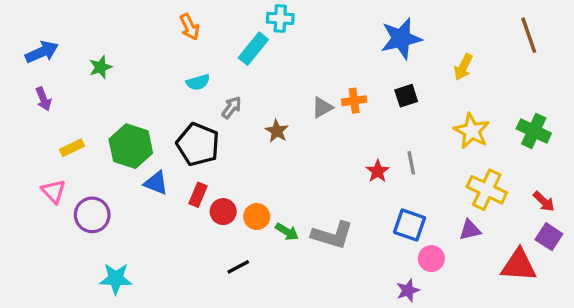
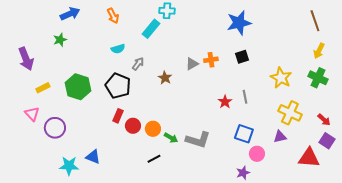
blue arrow: (42, 52) -> (70, 14), moved
yellow arrow: (463, 67) -> (319, 51), moved
purple arrow: (43, 99) -> (26, 59), size x1.6
blue triangle: (156, 183) -> (93, 157), moved
black line: (238, 267) -> (154, 159), moved

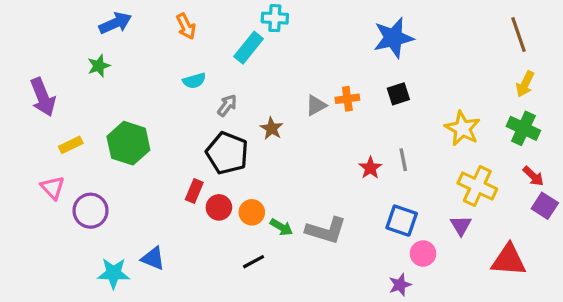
black pentagon: (118, 86) -> (227, 153), moved
red arrow: (324, 120) -> (533, 176), moved
purple triangle: (280, 137) -> (461, 225), turned -48
purple square: (327, 141) -> (545, 206), moved

